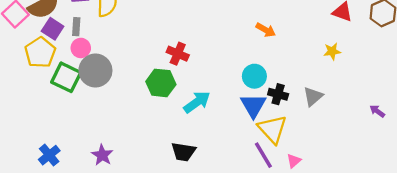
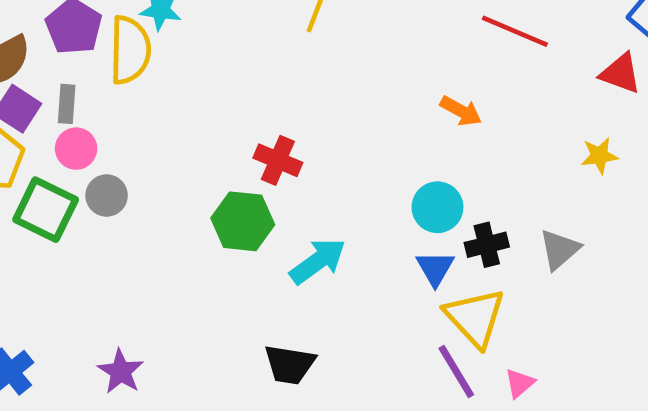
gray circle: (95, 71) -> (107, 196), size x0.6
black cross: (278, 94) -> (487, 245), turned -30
blue triangle: (253, 105) -> (435, 268), size x0.7

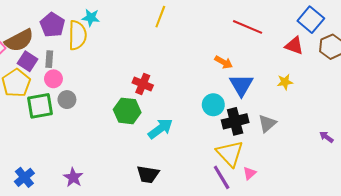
green square: (46, 210) -> (40, 106), turned -36
black cross: (487, 245) -> (235, 121), size x1.4
blue triangle: (435, 268) -> (241, 85), moved, size x1.4
pink triangle: (520, 383) -> (250, 173), moved

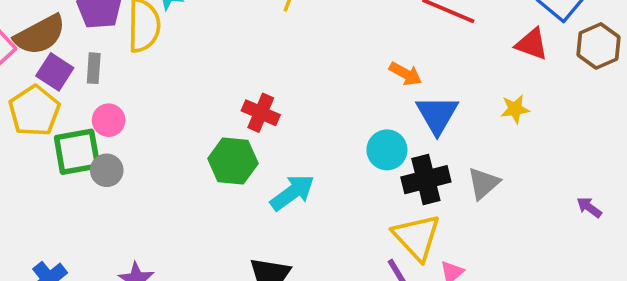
pink circle: (53, 79) -> (109, 120), moved
gray circle: (67, 100) -> (107, 170), moved

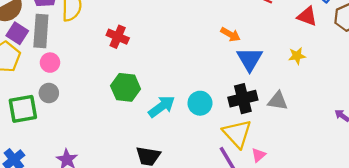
gray rectangle: (94, 68) -> (41, 31), size x1.8
red cross: (261, 113) -> (118, 37), moved
cyan circle: (387, 150) -> (200, 103), moved
green square: (77, 152) -> (23, 109), moved
gray triangle: (483, 183) -> (278, 101), turned 50

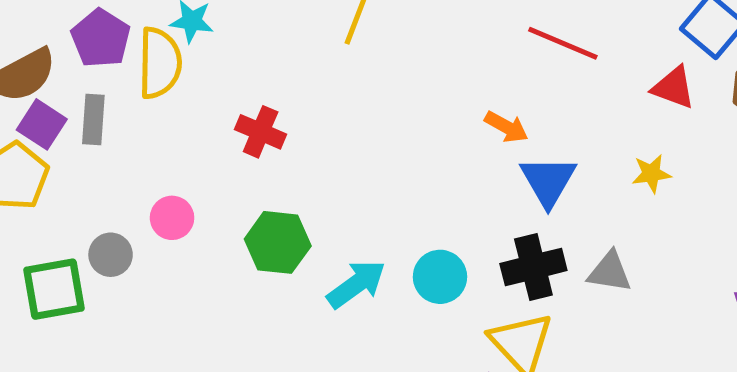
gray rectangle: (41, 31) -> (93, 120), size x0.7
pink circle: (50, 63) -> (172, 218), moved

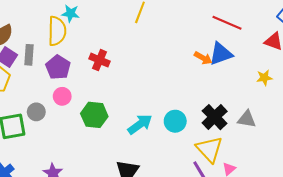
purple pentagon: (101, 38) -> (58, 67), moved
blue triangle: (548, 181) -> (221, 54), moved, turned 40
green hexagon: (278, 242) -> (94, 115), moved
black cross: (533, 267) -> (215, 117), turned -30

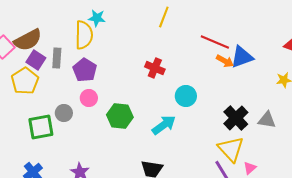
red line: (227, 23) -> (215, 42), moved
red cross: (99, 60) -> (155, 68), moved
cyan circle: (175, 121) -> (186, 96), moved

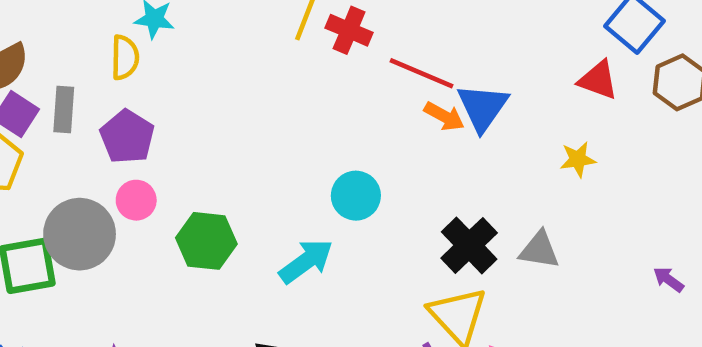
yellow semicircle: (84, 35) -> (125, 57), size x0.7
blue triangle: (242, 57) -> (483, 107), turned -35
red cross: (155, 68) -> (349, 30), moved
gray circle: (64, 113) -> (80, 234), size x1.8

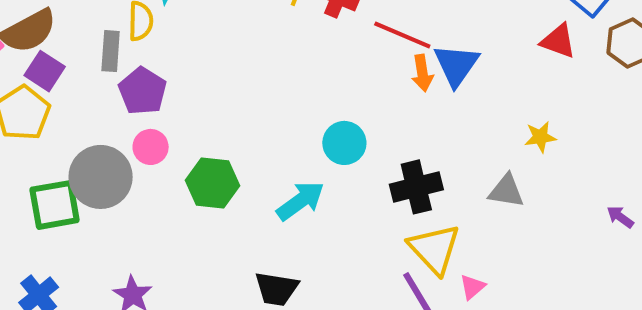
gray rectangle: (64, 110) -> (111, 51), moved
orange arrow: (444, 116) -> (422, 73), turned 52
yellow star: (578, 159) -> (540, 137), moved
black cross: (469, 245) -> (416, 187), moved, turned 30

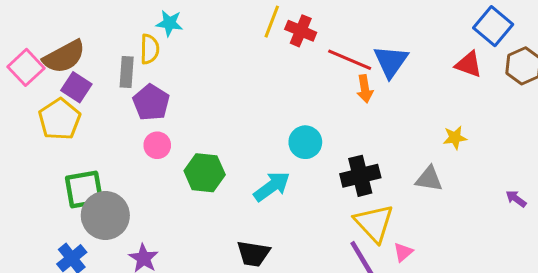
blue triangle: (456, 65) -> (391, 61), moved
gray circle: (101, 177) -> (105, 215), moved

